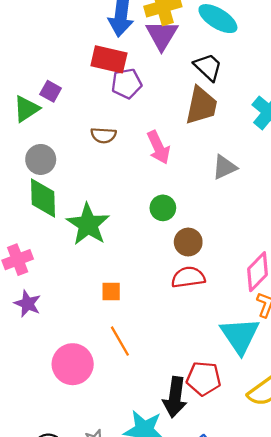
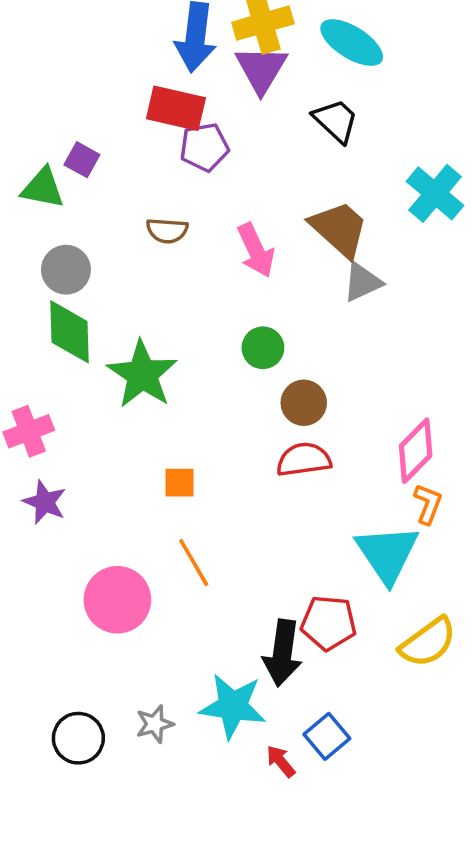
brown trapezoid: (201, 106) -> (339, 229), moved, turned -60
green triangle: (26, 109) -> (43, 188), turned 44

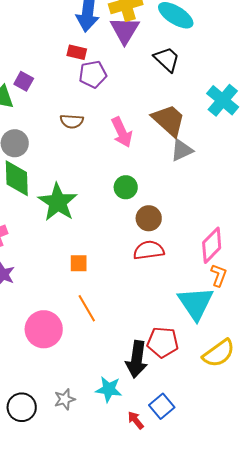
red rectangle: (176, 108) -> (77, 52), size x0.6
cyan star: (233, 706) -> (109, 389), size x0.7

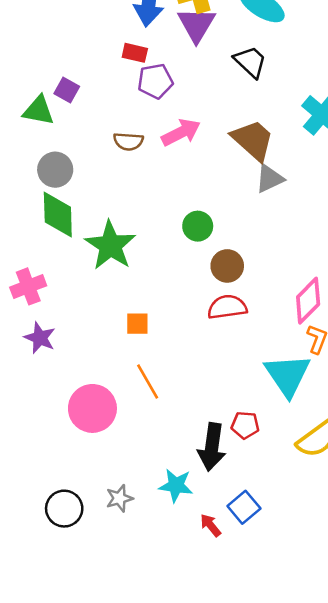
pink arrow: (122, 132) -> (181, 132), moved, turned -92
red pentagon: (163, 342) -> (245, 425), size x0.7

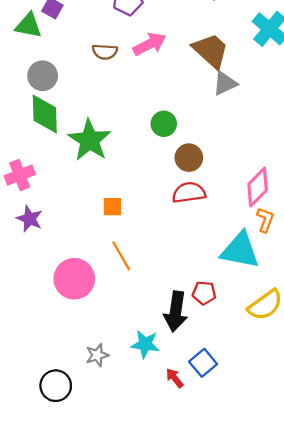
cyan triangle: (288, 375) -> (240, 250), turned -45
black circle: (64, 509) -> (56, 386), moved

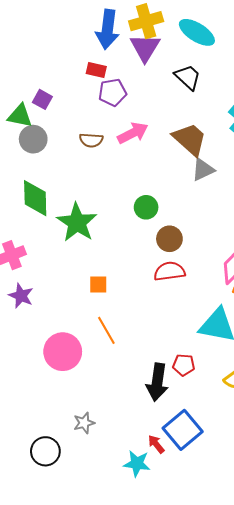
gray circle: (43, 76) -> (33, 139), moved
cyan star: (145, 344) -> (137, 464), moved
blue square: (203, 363) -> (183, 430), size x1.5

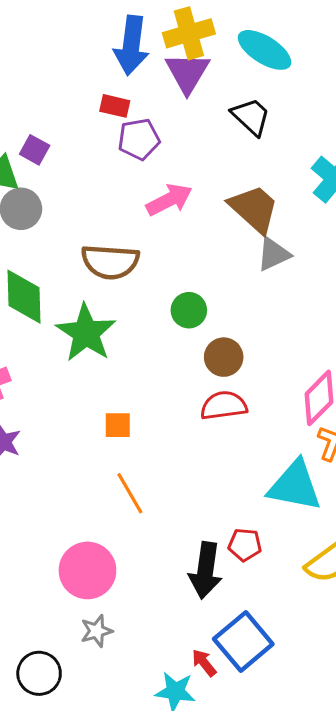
brown semicircle: (91, 140) -> (110, 262), moved, size x1.6
pink circle: (63, 352) -> (87, 570), moved

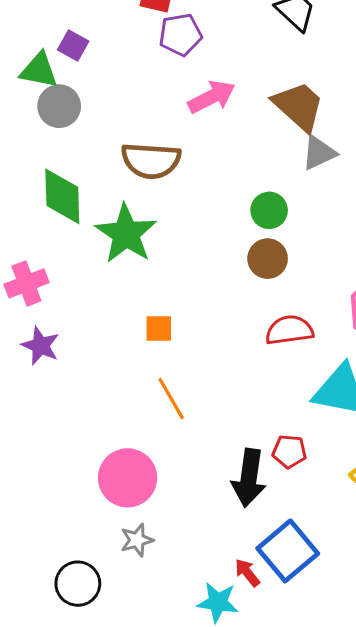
green circle: (189, 310) -> (269, 210), moved
red semicircle: (224, 406) -> (289, 330), moved

